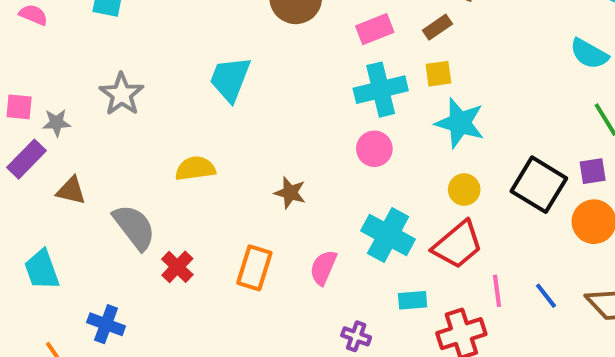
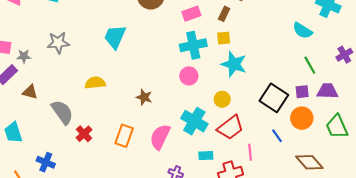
brown rectangle: (437, 27) -> (224, 14), turned -32
gray star: (122, 94) -> (58, 43), turned 30
yellow circle: (464, 190) -> (222, 99), moved
pink semicircle: (323, 268) -> (160, 137), size x1.4
blue line: (546, 296) -> (277, 136), moved

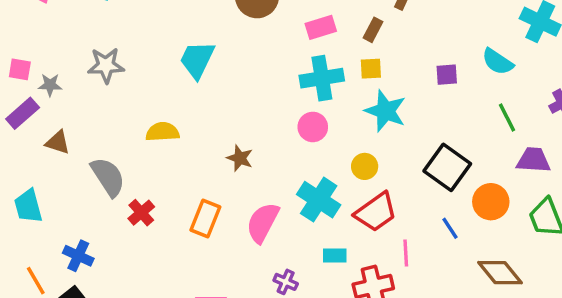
purple square: (302, 92) -> (447, 75), moved

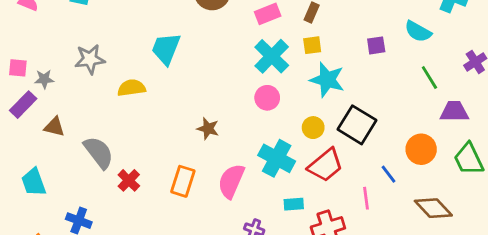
cyan cross: (322, 78) -> (272, 56), turned -32
yellow semicircle: (162, 132) -> (131, 88), moved
black square: (447, 167) -> (357, 125), moved
pink line: (406, 253) -> (366, 198), moved

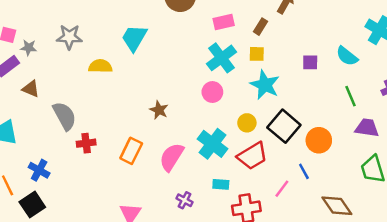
orange circle: (421, 149) -> (319, 140), moved
red cross: (129, 180) -> (86, 143), turned 30
pink line: (366, 198) -> (282, 189), turned 36

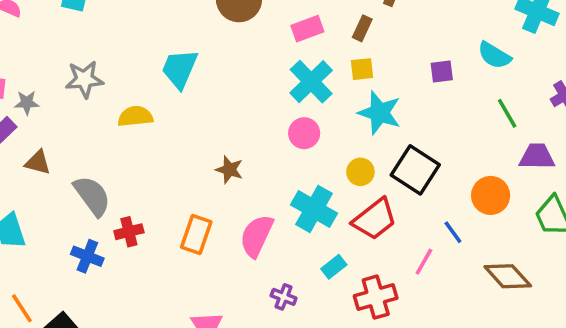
orange circle: (319, 140) -> (491, 195), moved
blue cross: (39, 170) -> (87, 256), moved
cyan rectangle: (221, 184) -> (334, 267), turned -35

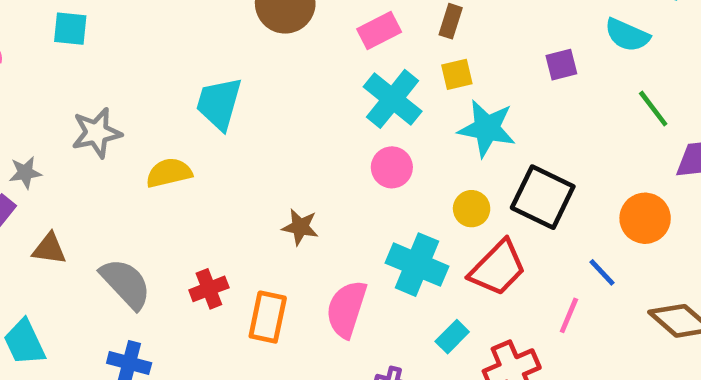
red cross: (129, 232) -> (209, 289), moved

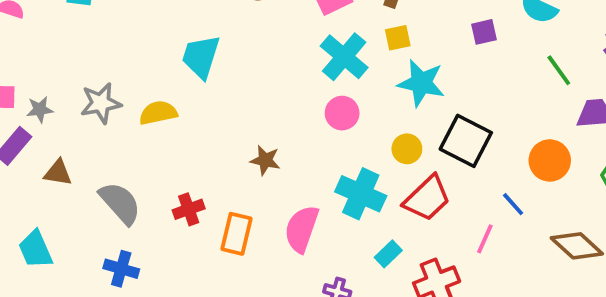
gray star: (97, 133) -> (101, 103), moved

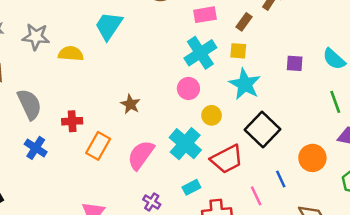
yellow circle: (407, 149) -> (212, 115), moved
pink line: (485, 239) -> (256, 196), turned -66
blue cross: (121, 269) -> (36, 148), moved

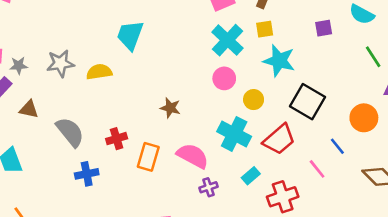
blue cross: (36, 148) -> (87, 174), turned -30
pink semicircle: (141, 155) -> (193, 156), turned 96
purple cross: (152, 202) -> (208, 187), moved, turned -36

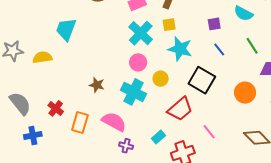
cyan cross: (234, 134) -> (134, 92), moved
red cross: (117, 139) -> (56, 108), turned -35
blue line: (337, 146) -> (219, 50), moved
purple cross: (208, 187) -> (126, 146), turned 32

